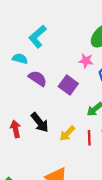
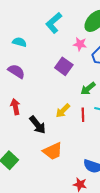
cyan L-shape: (38, 37) -> (54, 23), moved
purple semicircle: (38, 78) -> (16, 71), moved
black arrow: (40, 122) -> (38, 125), moved

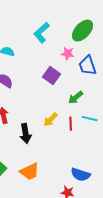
black arrow: (38, 125) -> (26, 134), turned 30
orange trapezoid: (53, 151) -> (30, 172), moved

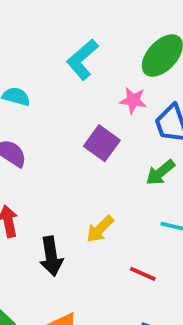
green arrow: (76, 98) -> (160, 172), moved
red line: (71, 124) -> (143, 274), moved, turned -64

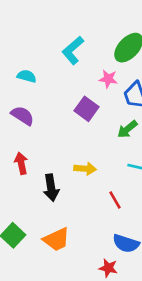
yellow arrow: (100, 229) -> (85, 169), turned -130
red line: (143, 274) -> (115, 200), turned 36

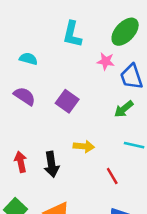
cyan L-shape: (73, 50) -> (72, 34), turned -36
purple square: (86, 109) -> (67, 101), moved
red arrow: (21, 163) -> (21, 162), moved

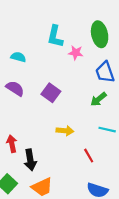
green ellipse: (125, 32) -> (100, 34), turned -55
pink star: (106, 61) -> (76, 53), moved
black arrow: (52, 164) -> (30, 160), moved

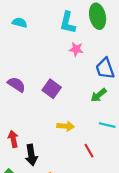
green ellipse: (100, 34) -> (98, 16), moved
cyan L-shape: (55, 36) -> (68, 23), moved
cyan semicircle: (18, 57) -> (20, 23), moved

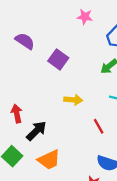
purple semicircle: (16, 84) -> (25, 41), moved
black arrow: (31, 155) -> (36, 131), turned -126

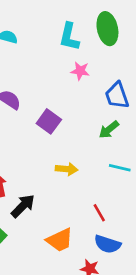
red line: (99, 126) -> (99, 213), moved
orange trapezoid: (49, 160) -> (60, 240), moved

